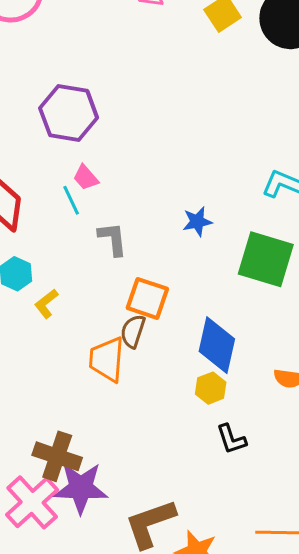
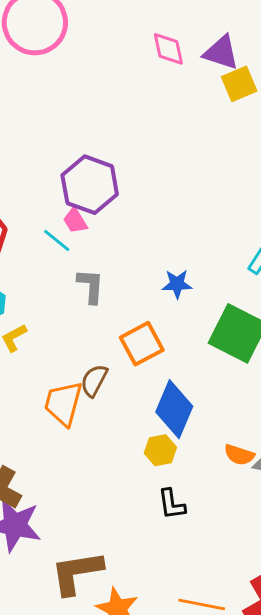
purple hexagon: (69, 113) -> (90, 185), moved
cyan line: (71, 200) -> (57, 241), turned -36
orange square: (147, 298) -> (142, 344), moved, turned 33

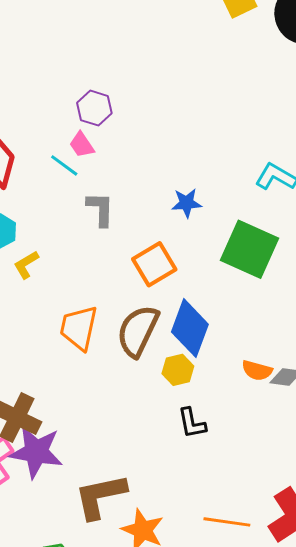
purple hexagon: (90, 185) -> (94, 108), size x0.6
brown semicircle: (94, 380) -> (138, 331), moved, size x1.6

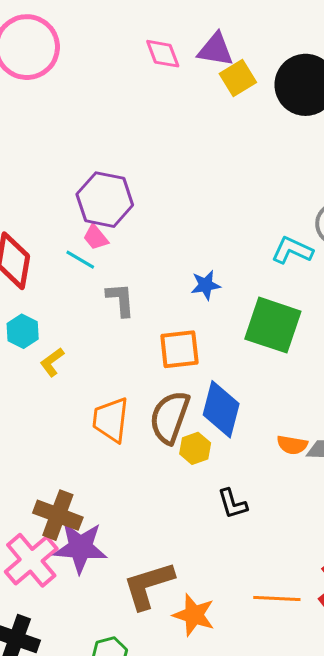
purple hexagon: (94, 108) -> (105, 200), size x1.6
orange square: (154, 264) -> (179, 349), turned 30
yellow hexagon: (178, 370) -> (195, 448), moved

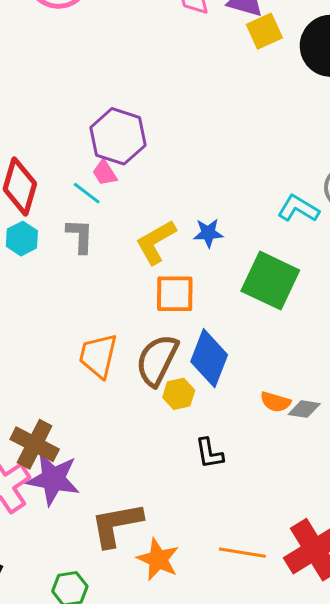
gray L-shape: (120, 300) -> (80, 236), moved
cyan hexagon: (23, 331) -> (22, 239), moved
yellow L-shape: (52, 362) -> (156, 242), moved, size x1.6

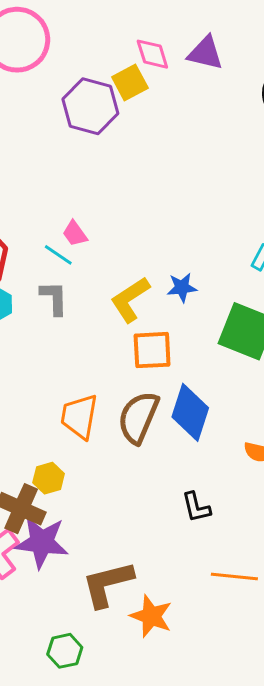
yellow square: (264, 31) -> (130, 82), moved
purple hexagon: (118, 136) -> (90, 106), moved
yellow hexagon: (179, 394) -> (49, 478), moved
orange line: (242, 553) -> (234, 577), moved

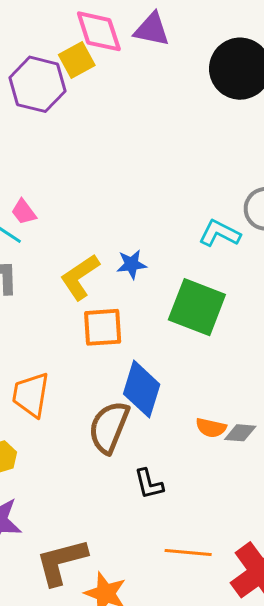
pink diamond: (152, 54) -> (99, 31), size x1.4
brown semicircle: (138, 417) -> (109, 427), moved

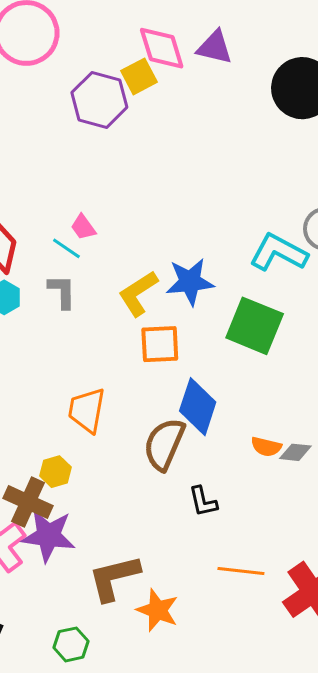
cyan L-shape: (220, 233) -> (279, 252), size x1.4
blue star: (132, 264) -> (190, 282), size x1.6

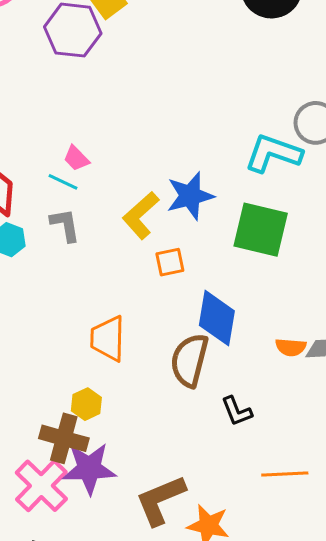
orange square: (160, 344) -> (170, 262), size x0.7

